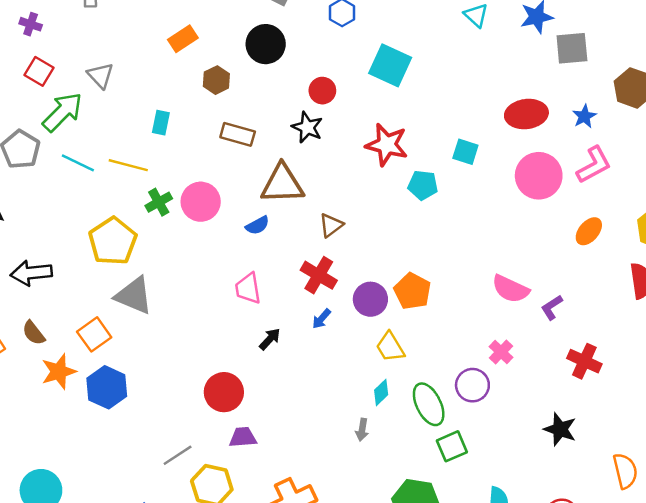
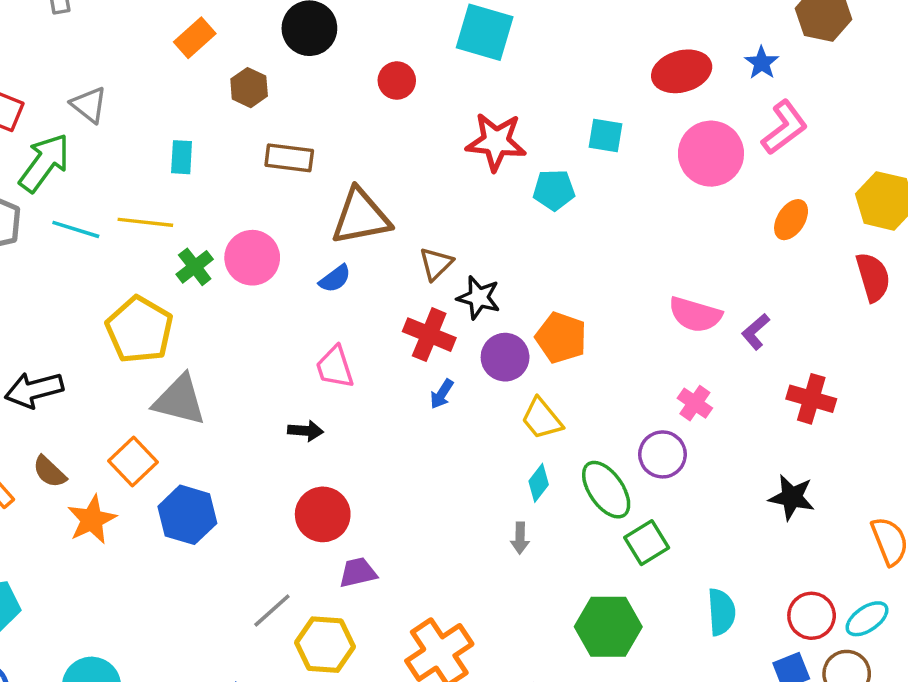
black star: (307, 127) -> (479, 298), moved
black arrow: (270, 339) -> (306, 431), moved, turned 60
blue hexagon: (107, 387) -> (187, 515), moved

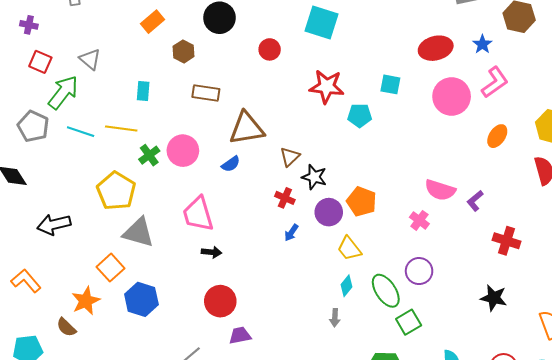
red cross: (429, 335) -> (285, 198), size x0.7
pink trapezoid: (335, 367) -> (198, 214), moved, size x1.4
pink cross: (695, 403) -> (419, 220), moved
brown semicircle: (49, 472) -> (66, 327), moved

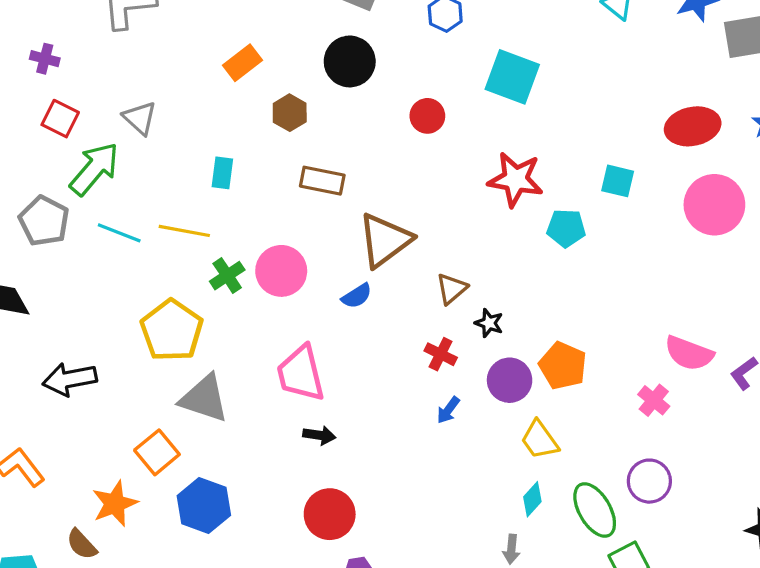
brown triangle: (247, 128) -> (385, 240), turned -30
black star: (314, 177) -> (489, 323), size x0.7

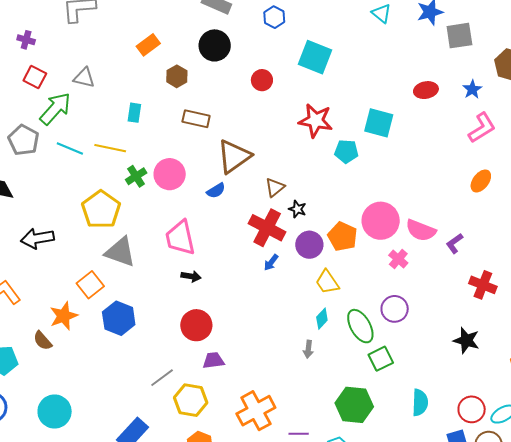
gray triangle: (140, 118) -> (84, 78), turned -30
red ellipse: (693, 126) -> (426, 90), size x0.7
cyan square: (618, 181) -> (379, 123), size x1.4
pink circle: (714, 205) -> (381, 221), moved
red cross: (441, 354) -> (267, 228), size x1.8

